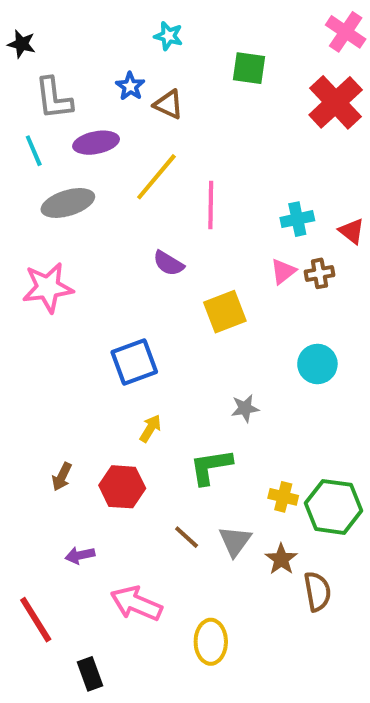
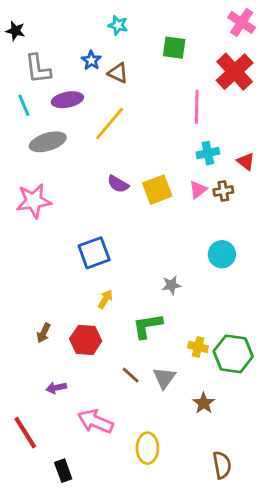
pink line: (211, 205) -> (197, 107), moved
yellow square: (225, 312) -> (157, 190), moved
brown star: (281, 559) -> (204, 403), moved
brown semicircle: (317, 591) -> (222, 465), moved

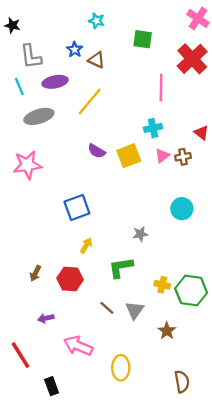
cyan cross: (208, 153) -> (153, 128), moved

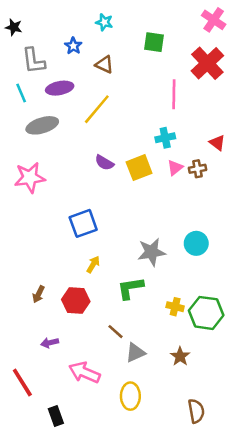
blue star: (75, 50) -> (73, 46), moved
cyan circle: (182, 209) -> (196, 243), moved
gray star: (140, 234) -> (152, 252), size x1.6
gray triangle: (135, 310) -> (135, 353), moved, turned 30

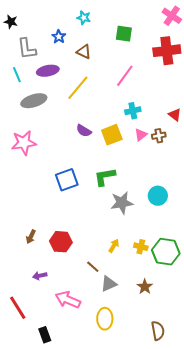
red cross: (207, 63) -> (167, 51), turned 36
pink line: (174, 94) -> (125, 76), moved, turned 35
yellow arrow: (93, 264) -> (114, 246), moved
green L-shape: (130, 288) -> (105, 177), moved

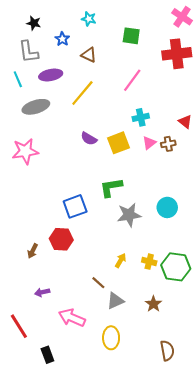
black star: (11, 22) -> (34, 23), moved
blue square: (67, 180) -> (75, 206), moved
red hexagon: (61, 242) -> (61, 239), moved

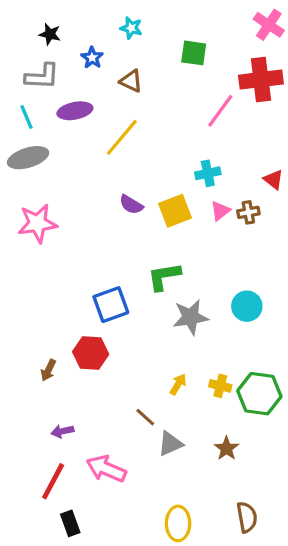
gray L-shape: (28, 52) -> (42, 76), turned -80
pink line: (132, 80) -> (220, 111), moved
gray ellipse: (36, 107) -> (28, 158), moved
red line: (19, 326) -> (53, 481), moved, turned 60
yellow ellipse: (111, 338) -> (178, 523), moved

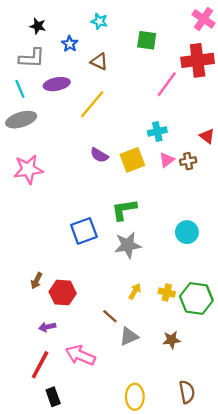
gray star: (191, 317) -> (128, 245), moved
red hexagon: (91, 353) -> (63, 293), moved
brown star: (227, 448) -> (172, 340), turned 30

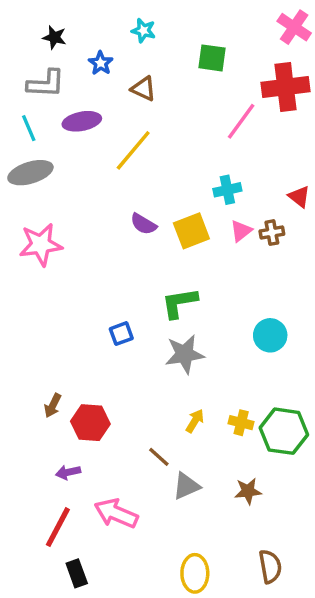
blue square: (84, 231) -> (121, 334), size x0.6

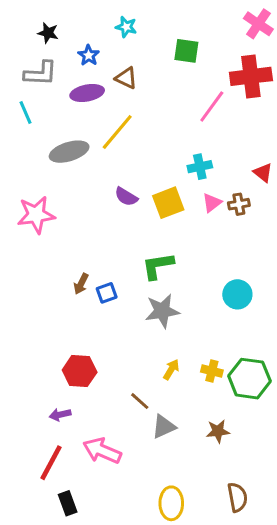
purple ellipse: (82, 121) -> (87, 93), moved
gray ellipse: (30, 173) -> (69, 152), moved
brown arrow: (53, 406) -> (81, 284), moved

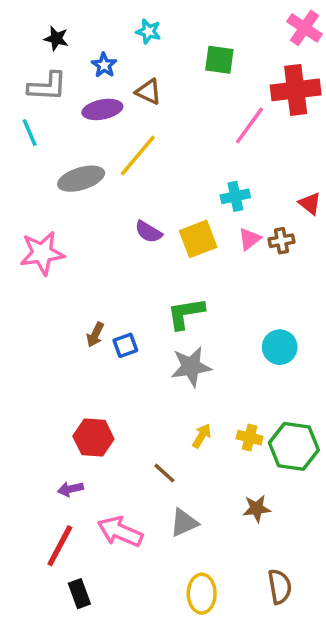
gray triangle: (164, 427) -> (184, 523), moved

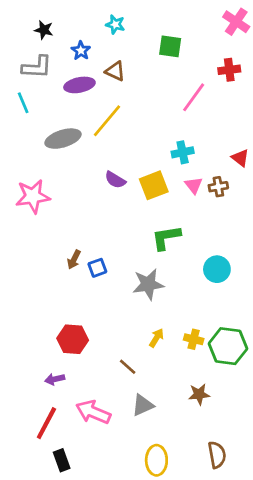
red cross: (296, 90) -> (229, 70), size x0.6
pink triangle: (250, 239) -> (194, 185), turned -30
green L-shape: (186, 313) -> (166, 238), moved

